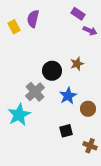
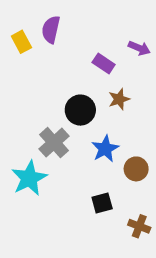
purple rectangle: (78, 14) -> (104, 64), moved

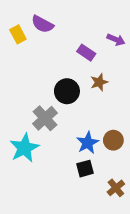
purple semicircle: (51, 29) -> (42, 24), turned -75
blue star: (105, 149) -> (88, 143), moved
brown cross: (139, 226) -> (116, 188), turned 30

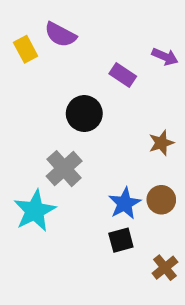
brown star: (99, 82) -> (161, 143), moved
black circle: (67, 91) -> (84, 114), moved

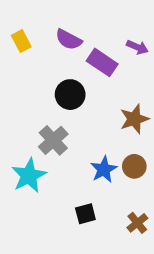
purple semicircle: (60, 35) -> (69, 40), moved
purple rectangle: (123, 75) -> (102, 62), size x1.4
brown star: (161, 143) -> (134, 119), size x1.4
black square: (121, 240) -> (85, 214), moved

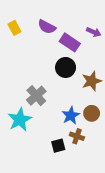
black circle: (70, 95) -> (66, 67), moved
brown cross: (137, 223) -> (77, 136), moved, turned -32

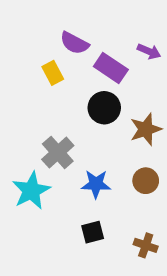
yellow rectangle: (14, 28) -> (53, 73), moved
blue star: (71, 115) -> (96, 184), moved, turned 30
brown cross: (77, 136) -> (146, 245), moved

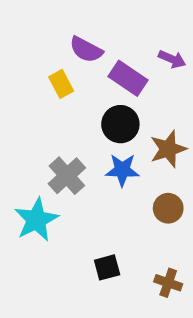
blue star: (96, 184) -> (122, 170), moved

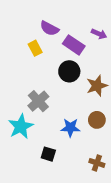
blue star: (122, 170) -> (70, 128), moved
black square: (107, 267) -> (48, 154), moved, turned 32

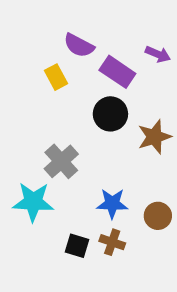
brown circle: (97, 120) -> (158, 216), moved
cyan star: (21, 127) -> (33, 202), turned 30
brown cross: (97, 163) -> (112, 242), moved

